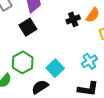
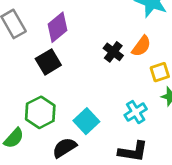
black cross: (73, 19) -> (113, 52), turned -32

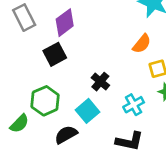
black cross: (113, 52) -> (100, 82), moved

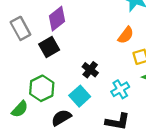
gray rectangle: (24, 18) -> (20, 28), moved

